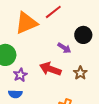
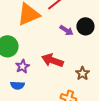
purple arrow: (64, 48) -> (66, 30), moved
brown star: (80, 73) -> (82, 73), moved

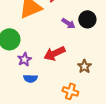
red arrow: (52, 60) -> (54, 53), turned -45
blue semicircle: (17, 85) -> (30, 78), moved

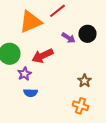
red arrow: (54, 53) -> (42, 56), moved
orange cross: (70, 91) -> (80, 106), moved

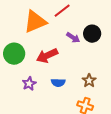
purple star: (24, 74) -> (29, 84), moved
blue semicircle: (30, 93) -> (58, 83), moved

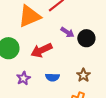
black circle: (92, 34) -> (86, 38), moved

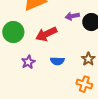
purple arrow: (67, 32) -> (72, 16), turned 136

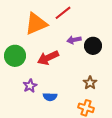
blue semicircle: (57, 61) -> (50, 97), moved

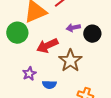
green circle: (15, 56) -> (17, 33), moved
brown star: (90, 83) -> (70, 61), moved, size x1.6

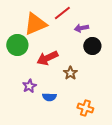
purple arrow: (73, 28) -> (81, 28), moved
brown star: (70, 61) -> (70, 73), size x0.6

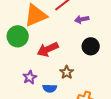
black circle: (92, 46) -> (91, 46), moved
brown star: (70, 73) -> (67, 72), moved

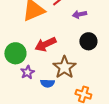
green circle: (18, 36) -> (15, 53), moved
brown star: (67, 72) -> (64, 67), size x1.6

